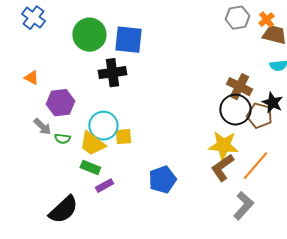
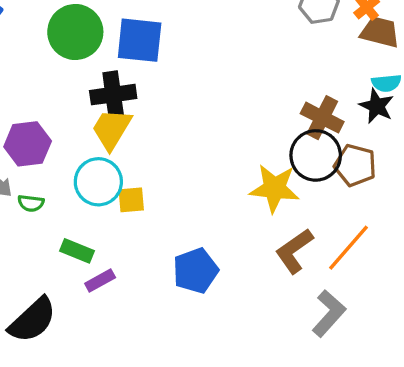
black star: (272, 103) -> (377, 106), moved
yellow trapezoid: (92, 144) -> (112, 129), moved, turned 84
yellow star: (223, 146) -> (274, 188), moved

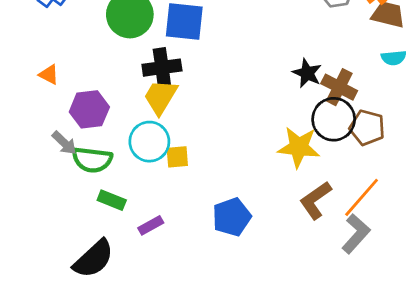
black star: (377, 106) -> (307, 73), moved
green semicircle: (31, 203) -> (92, 160), size x1.8
green rectangle: (77, 251) -> (112, 200), moved
gray L-shape: (329, 313) -> (356, 234), moved

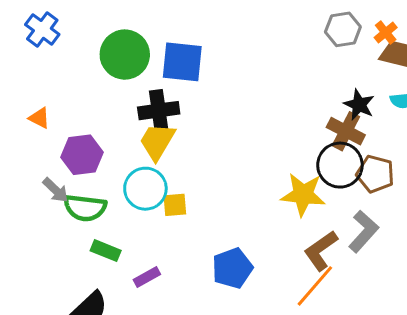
black star: (307, 73) -> (359, 105), moved
orange line: (362, 197) -> (315, 286), moved
gray L-shape: (356, 234) -> (364, 231), moved

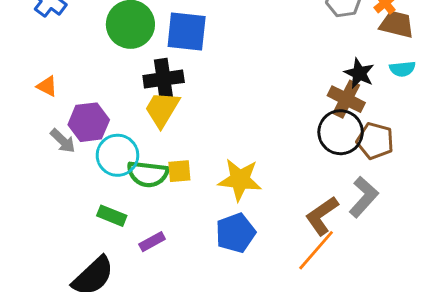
cyan circle: (145, 189) -> (117, 155), moved
gray arrow: (56, 190) -> (63, 141), moved
yellow star: (303, 195) -> (240, 180), moved
green semicircle: (85, 208) -> (148, 174), moved

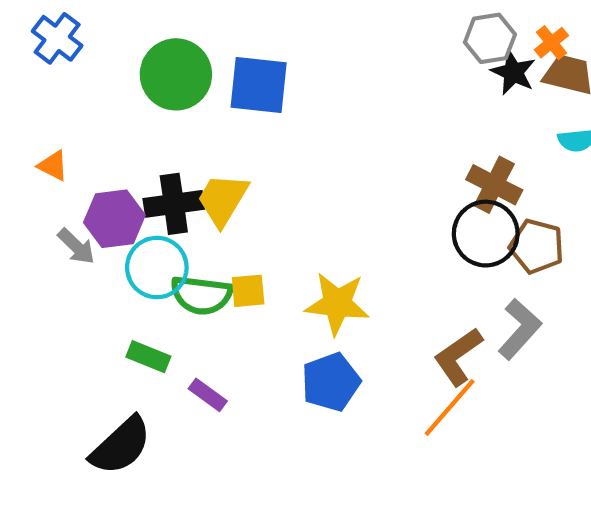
black star: (359, 73) -> (513, 72), moved
black cross: (164, 79) -> (174, 204), moved
purple rectangle: (152, 242) -> (208, 395), turned 65

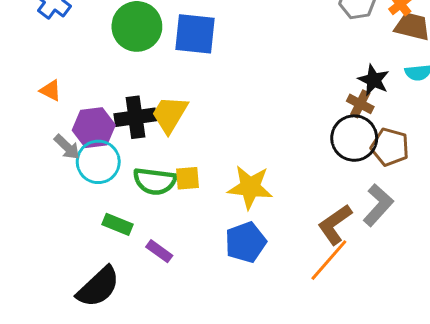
black star: (513, 72) -> (374, 80), moved
brown cross: (494, 185) -> (360, 104), size x0.7
cyan circle: (157, 268) -> (98, 162), moved

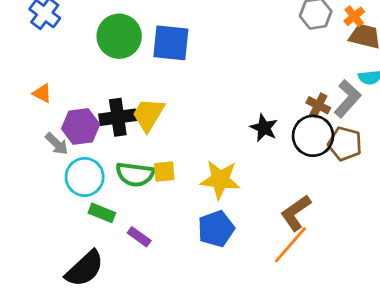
black star: (374, 80) -> (264, 128), moved
cyan circle: (98, 162) -> (85, 177), moved
gray L-shape: (378, 205) -> (348, 99), moved

